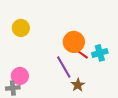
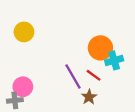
orange circle: (74, 42) -> (100, 48), moved
red line: (82, 54) -> (94, 75), moved

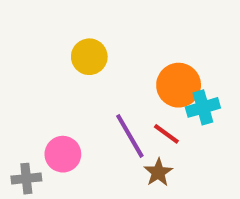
yellow circle: (24, 32) -> (89, 57), moved
pink circle: (23, 87) -> (63, 154), moved

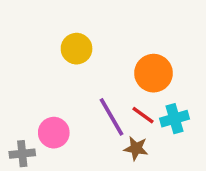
cyan cross: (203, 107) -> (175, 119), moved
brown star: (158, 172) -> (136, 148), turned -30

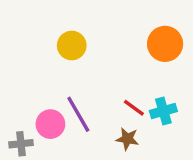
orange circle: (154, 73) -> (165, 44), moved
purple line: (112, 117) -> (78, 114), moved

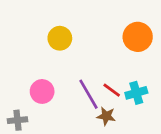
purple line: (78, 114) -> (89, 94), moved
pink circle: (50, 124) -> (42, 91), moved

